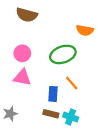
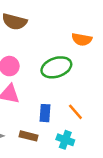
orange line: (72, 83) -> (75, 112), moved
brown rectangle: (51, 114) -> (28, 136), moved

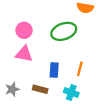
orange line: (75, 112) -> (80, 69), turned 56

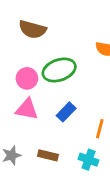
green ellipse: (64, 31) -> (59, 70), moved
blue rectangle: (54, 70) -> (66, 112), moved, turned 40

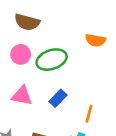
pink circle: (27, 78) -> (21, 54), moved

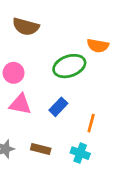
pink circle: (21, 54) -> (14, 73), moved
green ellipse: (52, 60) -> (69, 66), moved

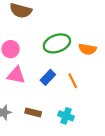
orange semicircle: (98, 46) -> (87, 49), moved
orange line: (91, 123) -> (73, 81), moved, turned -42

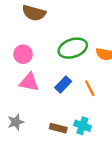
brown rectangle: (33, 112) -> (58, 128), moved

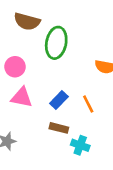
green ellipse: (73, 48) -> (56, 43), moved, turned -60
brown rectangle: (58, 128) -> (59, 128), moved

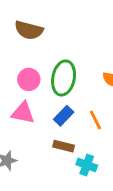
green ellipse: (56, 43) -> (64, 78), moved
pink circle: (15, 67) -> (29, 79), moved

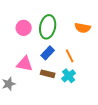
pink triangle: (23, 113) -> (25, 64), moved
cyan cross: (87, 165) -> (69, 76), moved, turned 32

